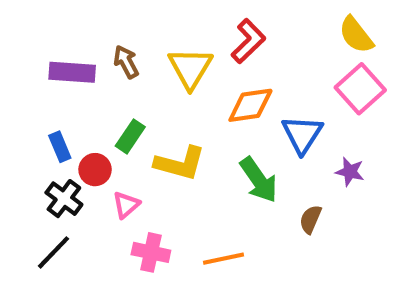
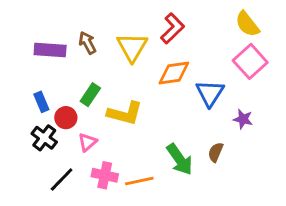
green arrow: (259, 180) -> (180, 159), moved
black line: (54, 252) -> (62, 180), moved
orange line: (223, 259) -> (139, 181), moved

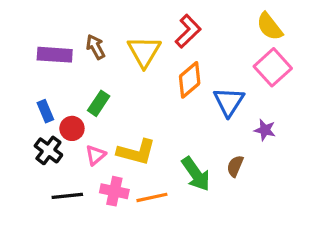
orange diamond: (174, 73) -> (190, 80), turned -32
yellow L-shape: (125, 113) -> (136, 152), moved
black line: (62, 180) -> (67, 196), turned 40

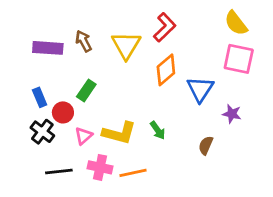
pink square: (273, 67) -> (239, 59), turned -36
green arrow: (196, 174) -> (158, 130), moved, size x0.6

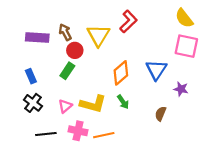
orange diamond: (166, 70) -> (121, 73), moved
red circle: (63, 112) -> (75, 50), moved

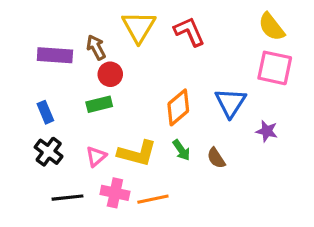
red L-shape: (128, 21) -> (189, 32), turned -70
yellow triangle: (98, 35) -> (139, 27), moved
green rectangle: (67, 71) -> (99, 104), turned 42
brown semicircle: (161, 114) -> (216, 158), moved, turned -56

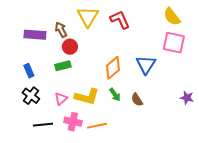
purple star: (267, 131) -> (187, 98), moved

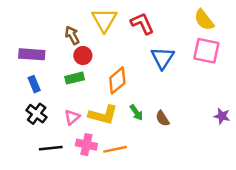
purple rectangle: (35, 35) -> (32, 54), moved
blue triangle: (146, 65) -> (162, 58), moved
orange diamond: (113, 68) -> (117, 80), moved

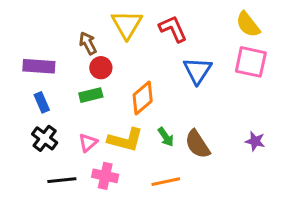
purple star: (222, 116) -> (255, 141), moved
brown semicircle: (162, 118) -> (197, 144), size x1.5
orange line: (115, 149) -> (166, 182), moved

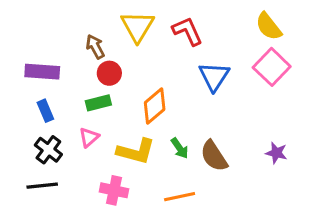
pink square: (251, 62) -> (272, 67), turned 32
pink triangle: (88, 143) -> (89, 137), moved
black line: (62, 180) -> (42, 186), moved

